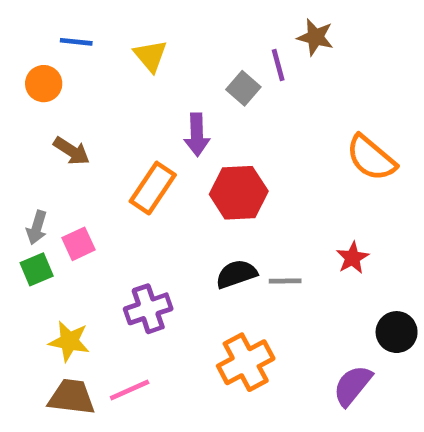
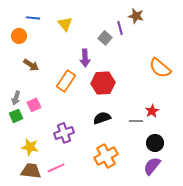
gray line: (285, 281) -> (136, 121), moved
black circle: (397, 332) -> (155, 143), moved

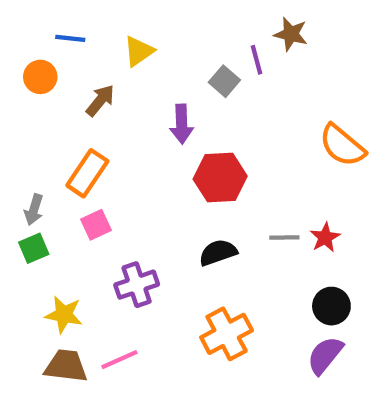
yellow triangle: (65, 24) -> (139, 51), turned 35
brown arrow: (31, 65) -> (100, 100), moved, turned -84
orange rectangle: (66, 81) -> (87, 173), moved
pink square: (34, 105) -> (96, 225), moved
gray line: (136, 121) -> (284, 238), moved

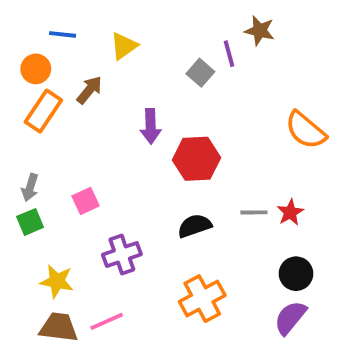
purple arrow: (182, 124) -> (151, 126), moved
orange rectangle: (87, 173) -> (43, 111), moved

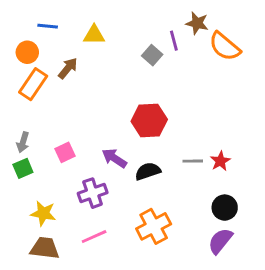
yellow triangle: (124, 46) -> (94, 35), turned 35
purple arrow: (151, 126) -> (114, 158), moved, turned 125
orange semicircle: (306, 130) -> (225, 46), moved
pink line: (107, 321) -> (94, 237), moved

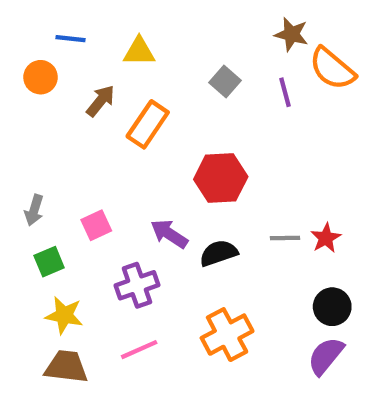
purple line: (174, 41) -> (285, 92), moved
orange rectangle: (33, 84) -> (148, 124), moved
green square: (23, 168) -> (49, 262), moved

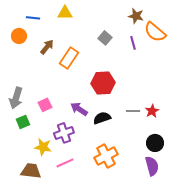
yellow triangle: (139, 51) -> (65, 13), moved
gray arrow: (34, 210) -> (16, 98), size x1.5
yellow star: (64, 315) -> (43, 147), moved
purple semicircle: (326, 356) -> (152, 166), turned 126

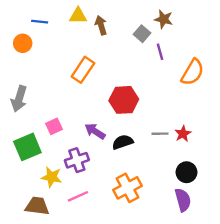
orange semicircle: (155, 32) -> (193, 72), moved, turned -100
gray square: (105, 38) -> (142, 34), moved
brown arrow: (47, 47) -> (101, 25), moved, turned -56
gray arrow: (16, 98) -> (19, 99), moved
green square: (23, 122) -> (27, 147), size x1.6

